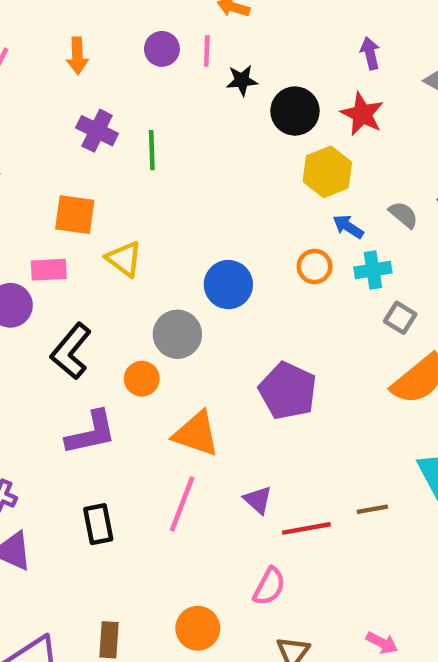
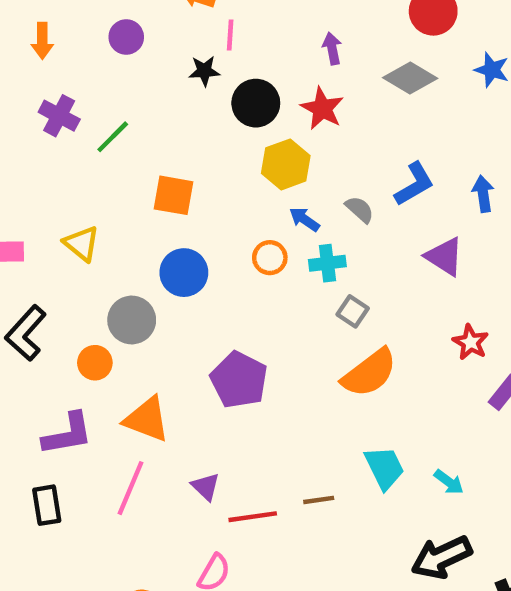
pink line: (207, 51) -> (230, 35), moved
green line: (152, 150) -> (113, 137), turned 45
orange square: (75, 215) -> (174, 195), moved
purple L-shape: (91, 433) -> (68, 434), moved

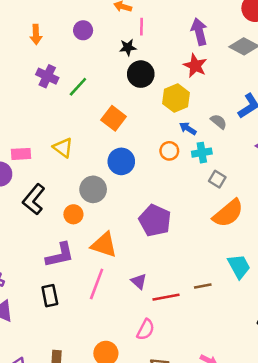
purple arrow: (332, 49) -> (199, 32), size x1.5
black circle: (256, 103) -> (141, 74), moved
orange square: (174, 195) -> (114, 118), turned 30

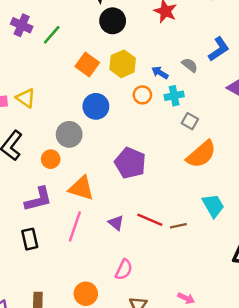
yellow hexagon: (176, 98) -> (123, 64), moved
yellow triangle: (63, 148) -> (26, 98), moved
red line: (166, 297) -> (150, 220), moved, turned 35

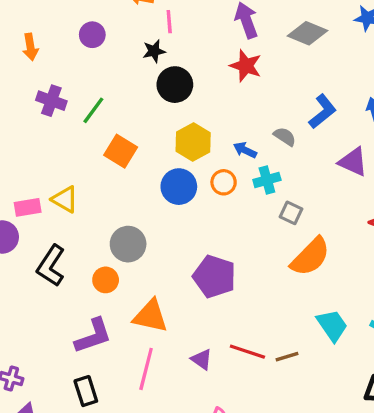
orange square: (87, 64) -> (121, 151), moved
blue circle: (96, 106) -> (179, 187), moved

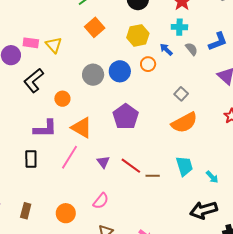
cyan cross: (267, 180) -> (179, 27), moved
blue circle: (179, 187) -> (120, 71), moved
gray circle: (128, 244) -> (93, 75), moved

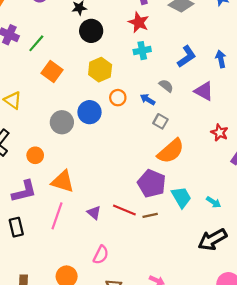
blue arrow: (166, 49) -> (148, 99), moved
gray semicircle: (192, 49) -> (166, 86), moved
purple pentagon: (126, 117) -> (152, 183), moved

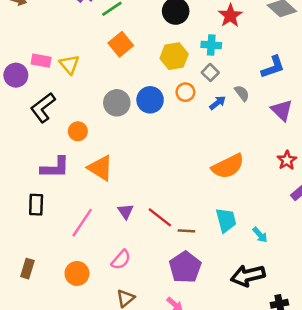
cyan cross: (142, 51) -> (211, 45), moved
blue arrow: (148, 99) -> (218, 103), turned 96
gray square: (160, 121) -> (210, 73), moved
purple pentagon: (152, 183) -> (185, 267), moved
pink line: (57, 216) -> (82, 223), moved

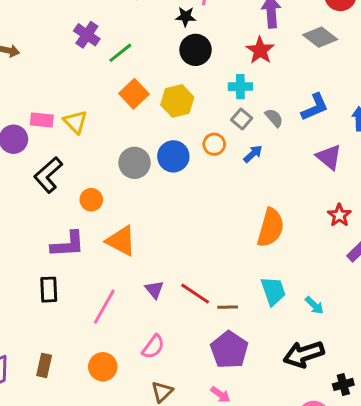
yellow hexagon: (174, 56) -> (177, 101), moved
gray semicircle: (242, 93) -> (274, 118), moved
orange semicircle: (228, 166) -> (271, 228), turned -44

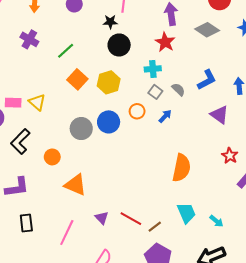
purple cross: (87, 35) -> (29, 39), moved
purple L-shape: (68, 244) -> (17, 187), moved
brown line: (228, 307) -> (155, 227), turned -32

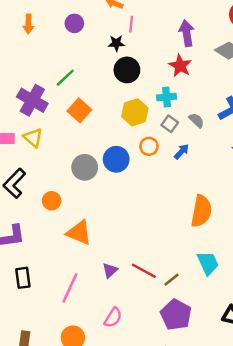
purple cross: (29, 39) -> (32, 100), moved, size x1.4
yellow hexagon: (109, 82) -> (135, 112), moved
purple triangle: (102, 218) -> (110, 270), turned 32

